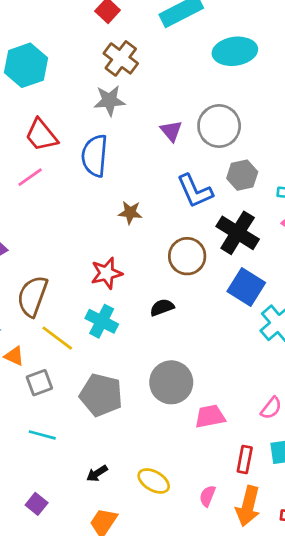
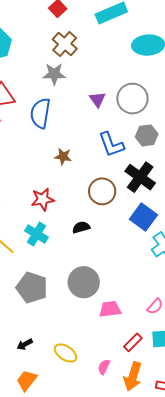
red rectangle: (245, 459) -> (133, 342), turned 30

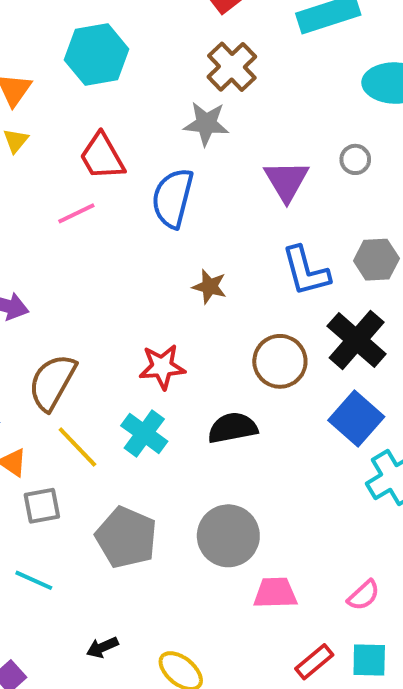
purple triangle: (97, 99) -> (286, 181), size x1.4
gray circle: (132, 99) -> (355, 159), moved, size x0.5
black semicircle: (81, 227) -> (233, 428), size x1.4

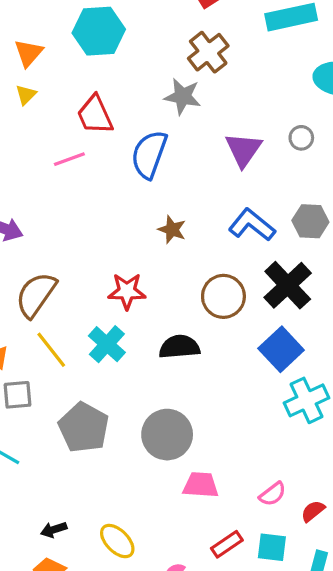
blue L-shape: (306, 271) -> (252, 225), turned 138
black arrow: (102, 647) -> (54, 530), moved

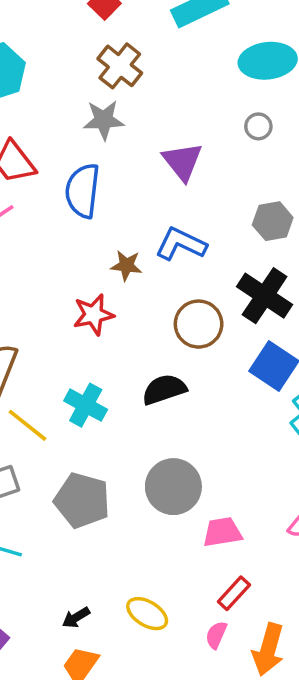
gray circle: (301, 138) -> (258, 126), moved
blue L-shape: (252, 225) -> (181, 244), moved
red star: (127, 291) -> (93, 315), moved
red rectangle: (227, 544) -> (234, 593), moved

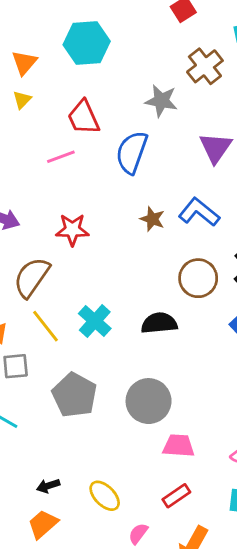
brown cross: (120, 66) -> (205, 66), moved
red star: (93, 315) -> (72, 230), moved
pink semicircle: (216, 635) -> (138, 534), moved

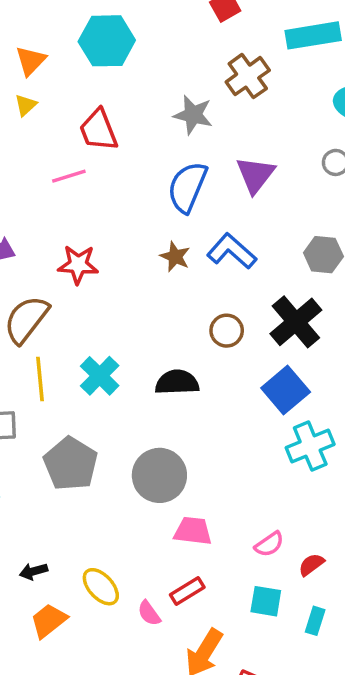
blue semicircle: (132, 152) -> (187, 187), moved
brown circle: (198, 278) -> (227, 331), size x0.7
yellow line: (45, 326) -> (40, 379), turned 30
orange trapezoid: (43, 524) -> (49, 621), moved
pink semicircle: (138, 534) -> (149, 613), moved, turned -75

